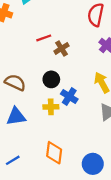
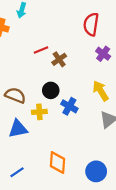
yellow cross: (51, 107) -> (39, 112), moved

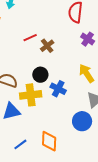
yellow cross: (39, 112) -> (31, 95), size x1.5
blue circle: (96, 171) -> (82, 121), moved
blue line: (17, 172) -> (20, 144), moved

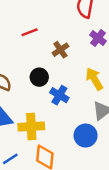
brown cross: (47, 46) -> (60, 50), moved
yellow cross: (31, 95) -> (31, 127), moved

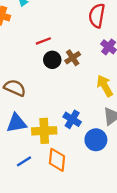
black circle: (39, 77) -> (52, 60), moved
blue cross: (59, 95) -> (72, 119), moved

